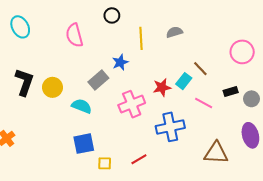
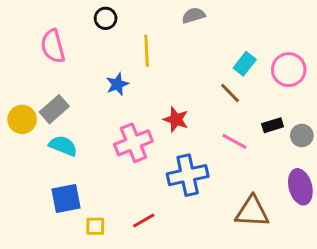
gray semicircle: (174, 32) -> (193, 15), moved
gray rectangle: (98, 80) -> (54, 109), moved
cyan rectangle: (184, 81) -> (245, 64), moved
red star: (162, 87) -> (176, 119), turned 30

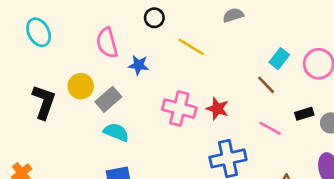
yellow line: (147, 51) -> (191, 47), turned -56
blue star: (117, 84) -> (139, 65), moved, turned 30
yellow circle: (22, 119) -> (81, 86), moved
pink cross: (133, 143) -> (179, 109), moved, turned 36

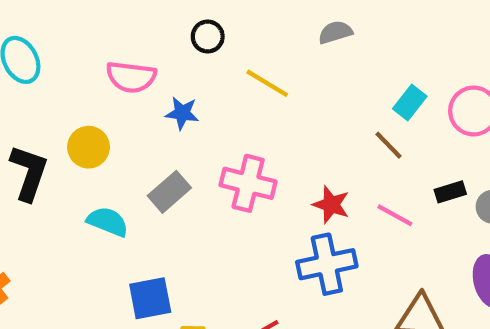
pink semicircle: (107, 43) -> (131, 77), turned -68
gray rectangle: (108, 99) -> (169, 192), moved
red star: (217, 109) -> (331, 205), moved
cyan semicircle: (116, 132) -> (108, 222), moved

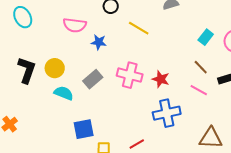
brown line: (389, 145) -> (201, 67), moved
yellow circle: (89, 147) -> (55, 68), moved
red star: (331, 205) -> (161, 79), moved

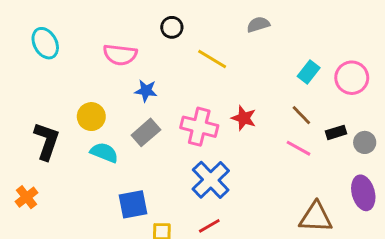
blue star: (99, 42) -> (146, 91), moved
black L-shape: (27, 70) -> (47, 141), moved
red star: (161, 79) -> (244, 118), moved
blue cross: (167, 113) -> (211, 180), moved, turned -32

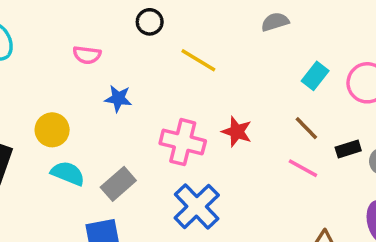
gray semicircle: (258, 24) -> (275, 22), moved
pink semicircle: (120, 55) -> (87, 55), size x0.7
gray rectangle: (146, 132) -> (118, 184), moved

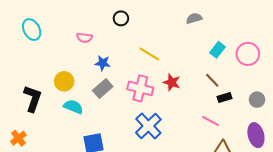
yellow line: (198, 60) -> (149, 54), moved
black rectangle: (348, 149) -> (225, 98), moved
pink line: (303, 168) -> (210, 121), moved
gray rectangle: (118, 184) -> (103, 88), moved

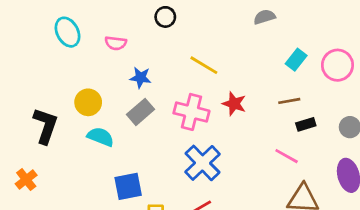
cyan ellipse: (32, 30) -> (67, 32), moved
brown line: (212, 80) -> (289, 101), turned -56

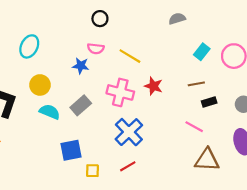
cyan ellipse: (67, 32) -> (29, 46), moved, turned 55
pink semicircle: (116, 43) -> (96, 49), moved
gray rectangle: (141, 112) -> (81, 105), moved

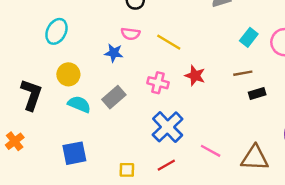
pink cross: (120, 92) -> (158, 83), size x0.7
pink line: (194, 127) -> (211, 151), moved
blue square: (71, 150) -> (74, 153), moved

